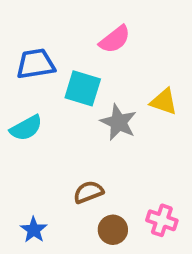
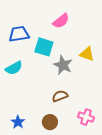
brown semicircle: (88, 192) -> (60, 96), moved
brown circle: (113, 230) -> (50, 122), moved

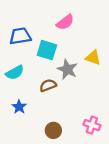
brown semicircle: (60, 96) -> (48, 85), moved
blue star: (18, 122) -> (19, 107), moved

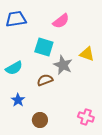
blue trapezoid: (20, 36) -> (16, 19), moved
brown circle: (53, 130) -> (40, 120), moved

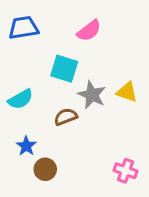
yellow triangle: (87, 54) -> (127, 92), moved
brown circle: (40, 120) -> (45, 169), moved

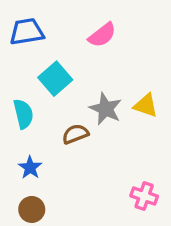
cyan square: (64, 69) -> (55, 79), moved, turned 32
cyan semicircle: (20, 99) -> (23, 114), turned -75
brown circle: (45, 169) -> (32, 209), moved

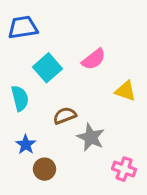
pink semicircle: (102, 35) -> (94, 59), moved
gray star: (106, 109) -> (91, 137), moved
brown circle: (32, 209) -> (45, 169), moved

